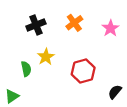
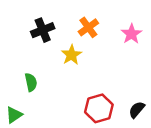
yellow star: (46, 57) -> (71, 55), moved
red hexagon: (83, 71) -> (99, 108), moved

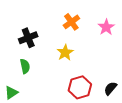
black cross: (43, 30) -> (28, 38), moved
yellow star: (71, 55) -> (65, 53), moved

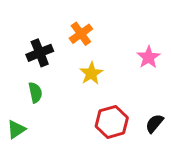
orange cross: (71, 22) -> (81, 34), moved
pink star: (106, 27) -> (149, 57), moved

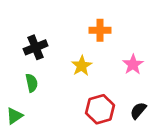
orange cross: (81, 34) -> (100, 30), moved, turned 36
pink star: (149, 57) -> (133, 64), moved

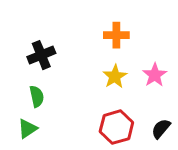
yellow star: (82, 66) -> (115, 77), moved
green triangle: (14, 116) -> (28, 129), moved

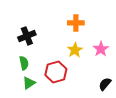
red hexagon: (116, 127) -> (56, 72), moved
green triangle: (28, 129) -> (29, 83), moved

